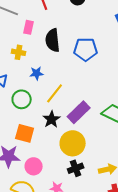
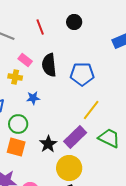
pink rectangle: (29, 27) -> (25, 60), moved, turned -64
yellow line: (55, 93) -> (91, 110), moved
orange square: (25, 133) -> (16, 147), moved

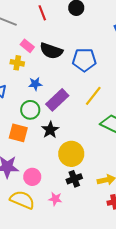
black semicircle: (49, 65) -> (51, 51), turned -65
green circle: (18, 124) -> (30, 110), moved
purple rectangle: (75, 137) -> (57, 100), moved

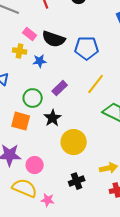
blue star: (35, 84) -> (40, 61), moved
purple rectangle: (57, 100) -> (60, 88), size x0.7
black cross: (74, 179) -> (77, 181), moved
pink star: (55, 199) -> (48, 200), moved

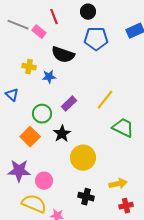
pink rectangle: (30, 34) -> (39, 32), moved
blue pentagon: (87, 48) -> (96, 39), moved
orange square: (21, 121) -> (30, 137), turned 30
black cross: (77, 181) -> (86, 197), turned 35

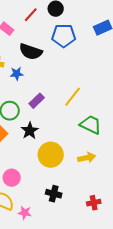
red line: (54, 17) -> (31, 15), moved, turned 63
yellow arrow: (118, 184) -> (87, 158), moved

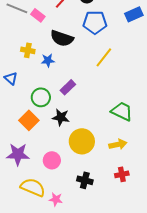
yellow line: (73, 97) -> (104, 57), moved
black star: (30, 131) -> (61, 117), turned -30
pink circle: (12, 178) -> (52, 160), moved
red cross: (94, 203) -> (122, 174), moved

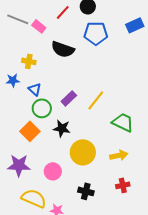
yellow line: (104, 57) -> (96, 100), moved
blue star: (48, 60) -> (13, 80), moved
blue triangle: (11, 78) -> (35, 89), moved

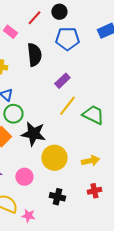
black semicircle: (63, 49) -> (34, 55), turned -115
purple rectangle: (69, 98) -> (62, 81), moved
green trapezoid: (123, 122) -> (93, 115), moved
black star: (62, 128) -> (33, 134), size x1.4

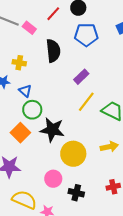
yellow arrow: (90, 161) -> (109, 147), moved
pink circle: (24, 177) -> (53, 179), moved

